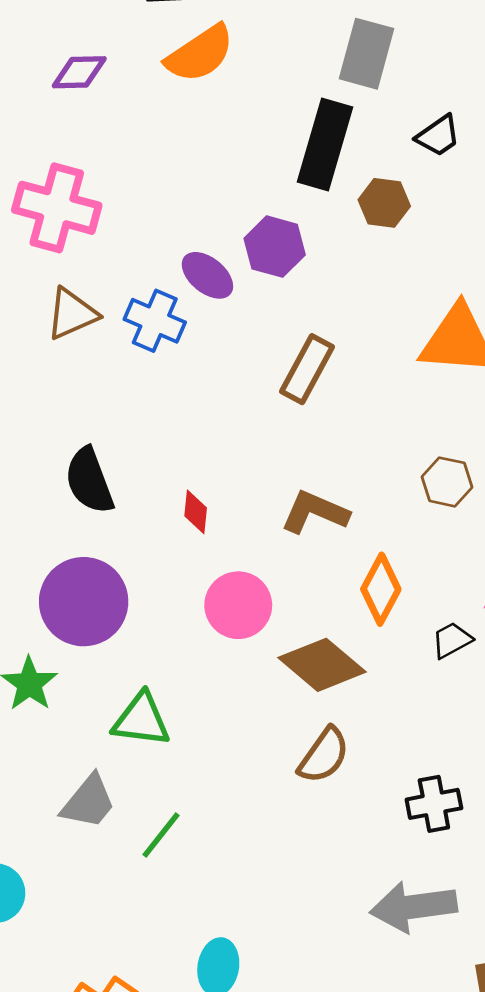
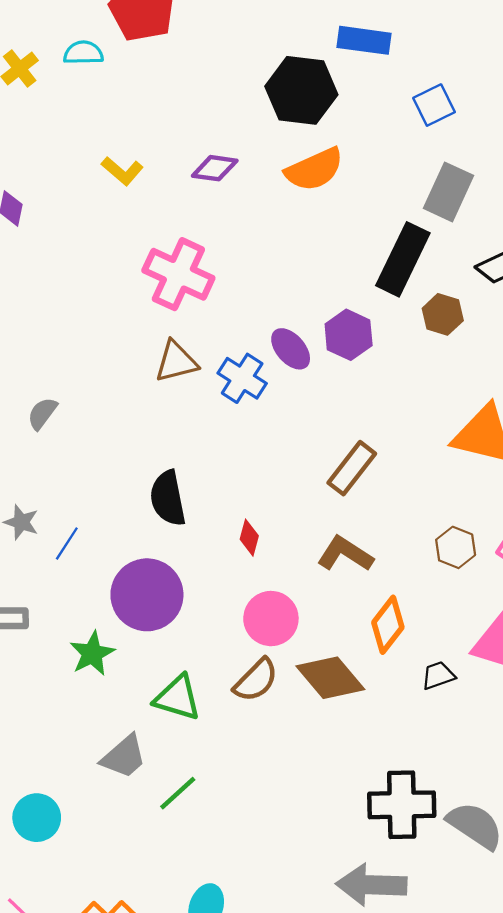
brown rectangle: (307, 369) -> (352, 468), moved
brown semicircle: (324, 755) -> (256, 680), moved
black cross: (434, 804) -> (402, 805), size x1.5

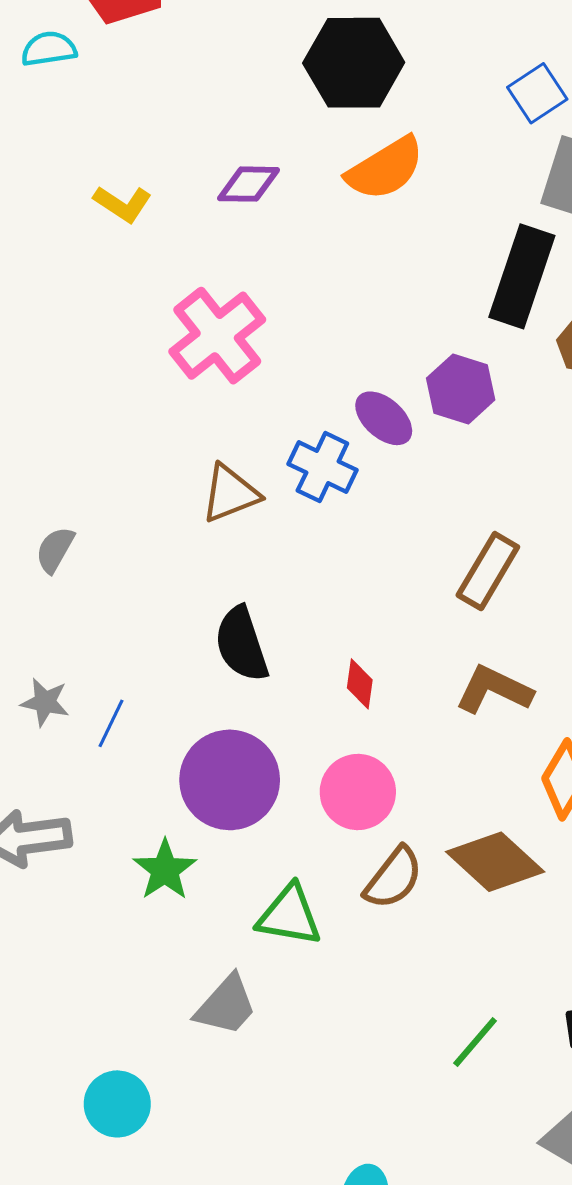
blue square: (434, 105) -> (537, 93), moved
pink cross: (178, 274) -> (217, 336), turned 34
brown triangle: (176, 362) -> (230, 494), moved
pink circle: (271, 619) -> (358, 792), moved
green line: (178, 793) -> (475, 1042), moved

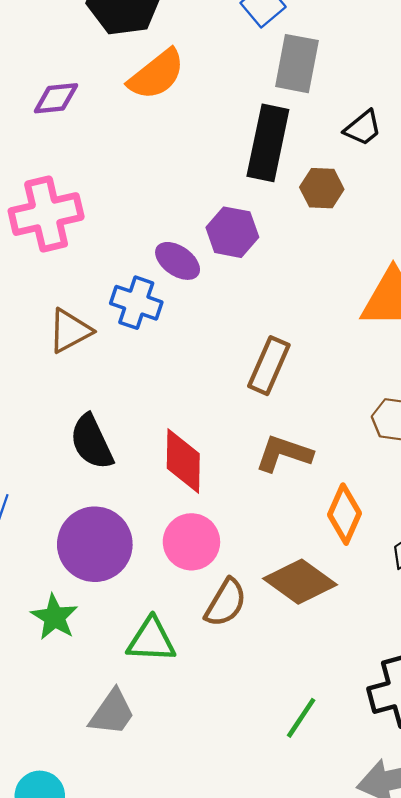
pink cross: (217, 336) -> (46, 214), turned 32
red diamond: (360, 684) -> (183, 461), size x1.8

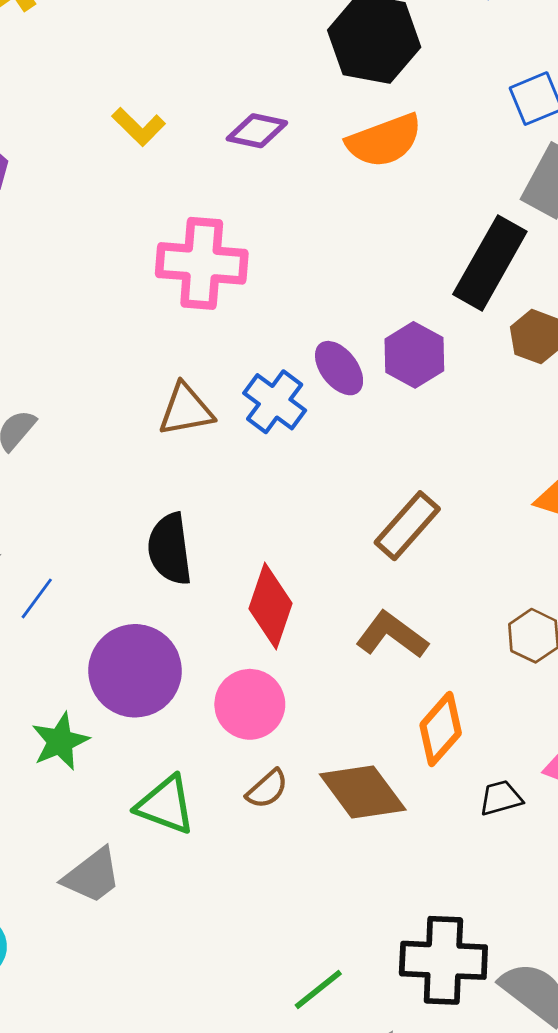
brown semicircle: (226, 603) -> (267, 789), size x0.7
green line: (301, 718) -> (318, 990), moved

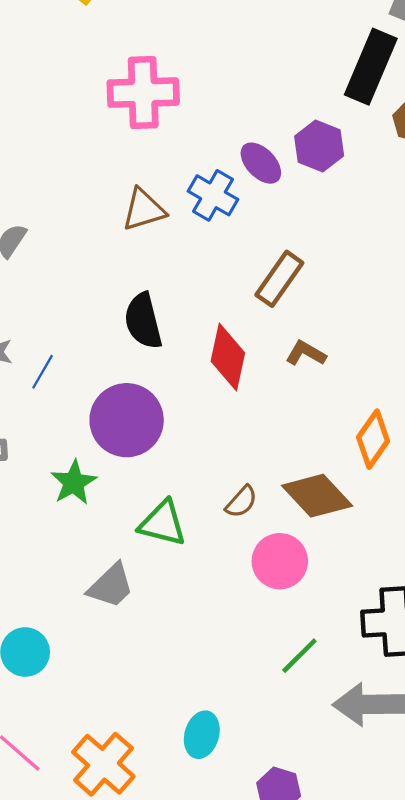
brown rectangle: (407, 526) -> (279, 279), moved
brown L-shape: (392, 635) -> (306, 353), moved, size x0.7
pink circle: (250, 704) -> (280, 561), moved

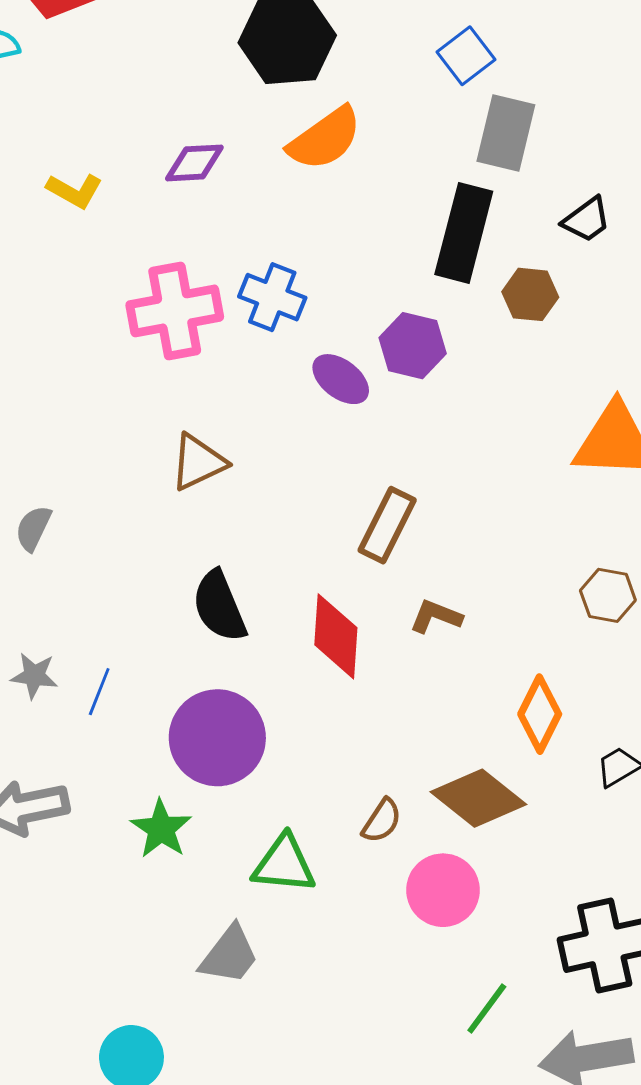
blue cross: (213, 195) -> (272, 297), moved

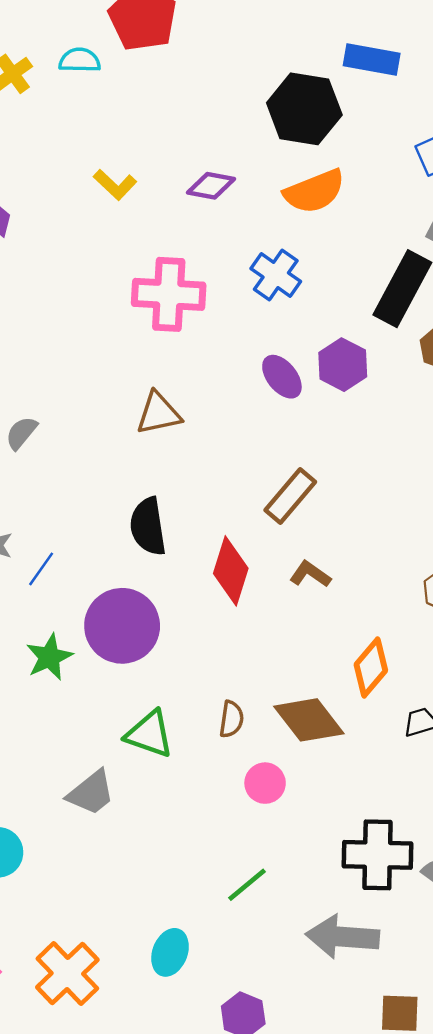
blue cross: (272, 297) -> (276, 275), moved
brown semicircle: (382, 821) -> (231, 719), turned -39
green star: (161, 829) -> (49, 657), moved
pink circle: (443, 890) -> (265, 783), size x0.7
green line: (487, 1008) -> (247, 885), moved

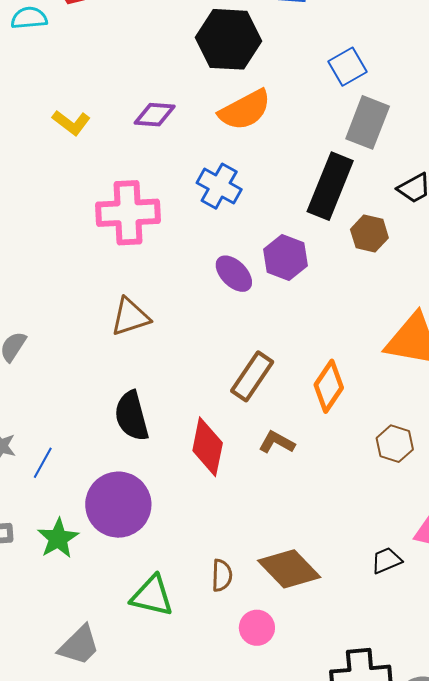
orange diamond: (371, 667) -> (329, 386), moved
gray trapezoid: (91, 793) -> (79, 645), moved

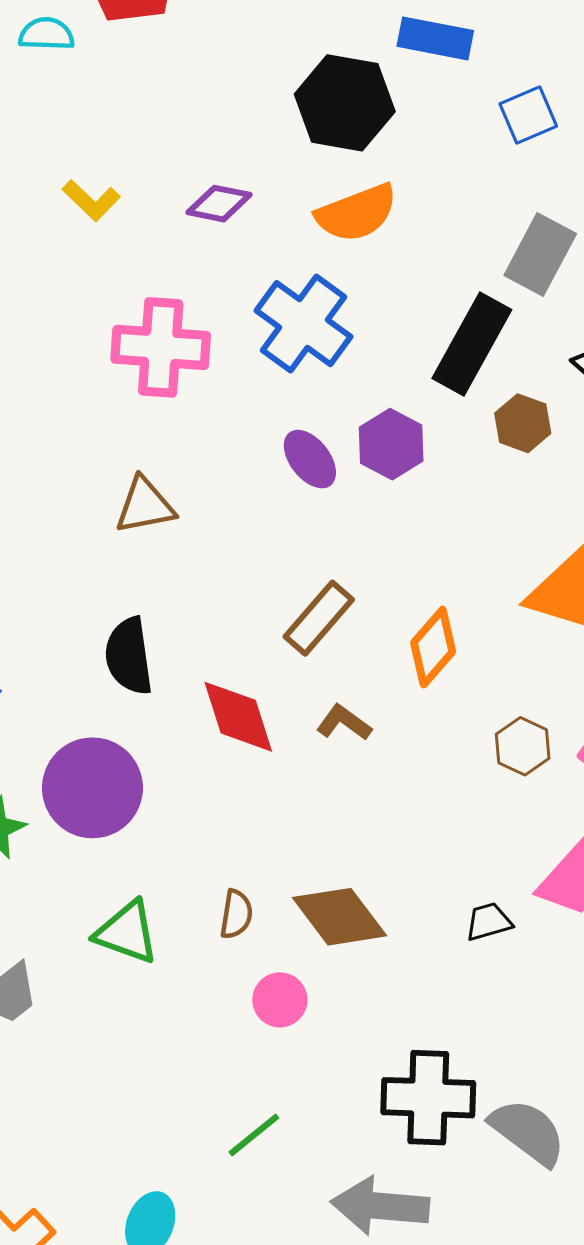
blue square: (348, 67) -> (528, 115), moved
blue cross: (219, 186) -> (304, 324), size x1.4
red diamond: (208, 447) -> (238, 717), turned -36

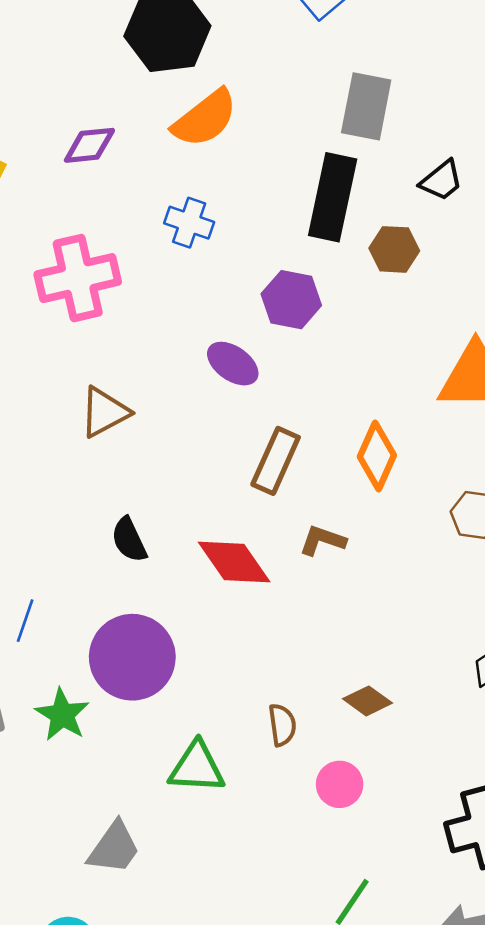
blue cross: (304, 324) -> (189, 223), size x0.6
purple ellipse: (310, 459) -> (233, 364), moved
black semicircle: (129, 656) -> (129, 540), size x0.7
brown diamond: (339, 917) -> (368, 701), size x0.6

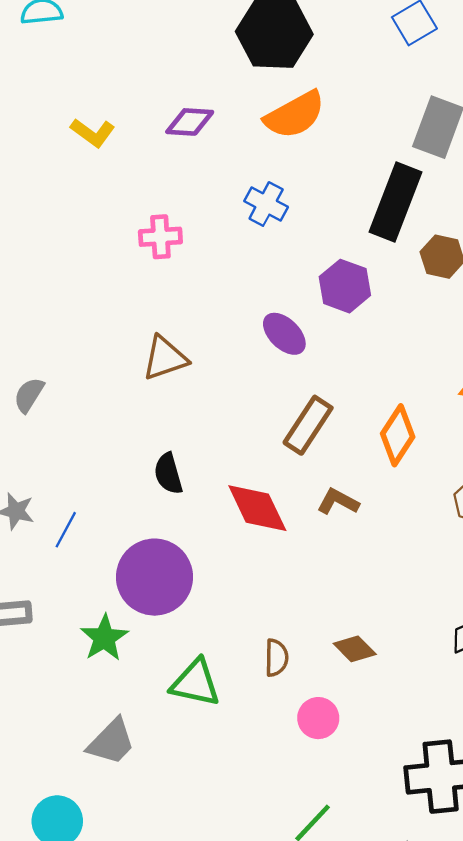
pink cross: (78, 278) -> (160, 237), size x0.6
green star: (62, 715) -> (104, 638), moved

